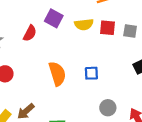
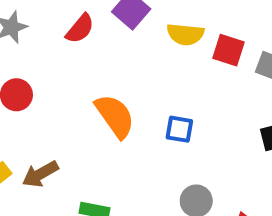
orange semicircle: (57, 74) -> (115, 116), turned -30

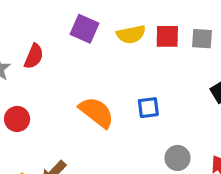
red semicircle: (80, 29) -> (34, 56), moved

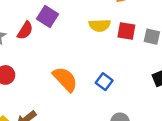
purple square: (84, 29) -> (47, 16), moved
blue square: (148, 108) -> (104, 82), turned 35

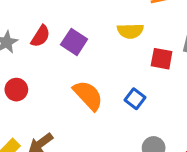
purple square: (47, 16) -> (74, 42), moved
red square: (126, 31) -> (162, 59), moved

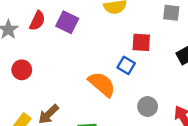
red square: (162, 59) -> (141, 42), moved
orange semicircle: (88, 95) -> (102, 84), moved

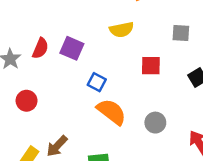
blue square: (126, 65) -> (97, 82), moved
gray circle: (148, 107) -> (155, 123), moved

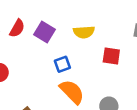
yellow semicircle: (122, 30) -> (84, 32), moved
blue square: (97, 82) -> (62, 64), turned 35

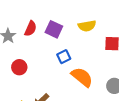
blue square: (62, 64) -> (64, 57), moved

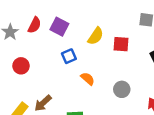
yellow semicircle: (87, 26) -> (96, 36), moved, turned -48
orange semicircle: (82, 77) -> (88, 79), size x0.6

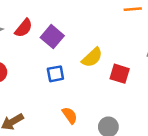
orange semicircle: (88, 79) -> (70, 115), moved

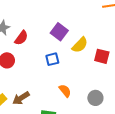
red semicircle: (24, 28) -> (21, 38), moved
purple square: (52, 37) -> (59, 32), moved

